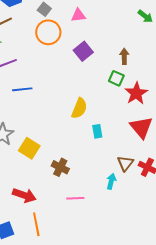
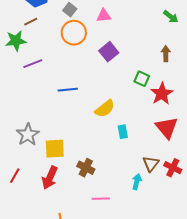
brown arrow: (124, 56) -> (166, 54), moved
blue line: (22, 89) -> (68, 90), moved
yellow semicircle: (79, 108) -> (105, 109), turned 30
yellow square: (29, 148) -> (55, 149), turned -35
red arrow: (24, 195) -> (50, 178), moved, turned 95

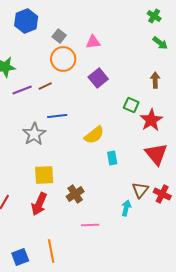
brown line: (31, 22) -> (45, 86), moved
gray star: (28, 135) -> (34, 134), moved
brown cross: (86, 168) -> (75, 194), turned 30

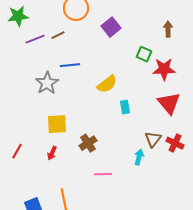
red star: (151, 120) -> (164, 69), turned 30
red arrow: (39, 204) -> (52, 153), size x0.6

